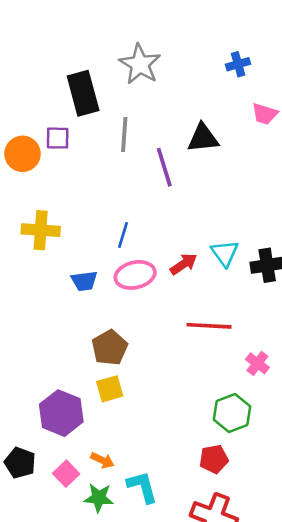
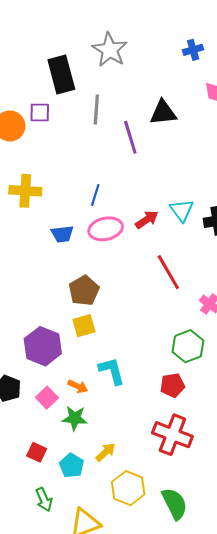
red line: (209, 326) -> (168, 272), turned 57
cyan L-shape: (142, 487) -> (112, 371), moved

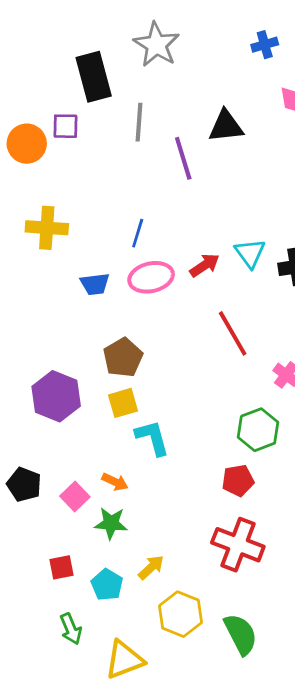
purple hexagon: (43, 346) -> (56, 396), moved
cyan L-shape: (112, 371) -> (152, 438), moved
red square: (37, 452) -> (61, 567), turned -36

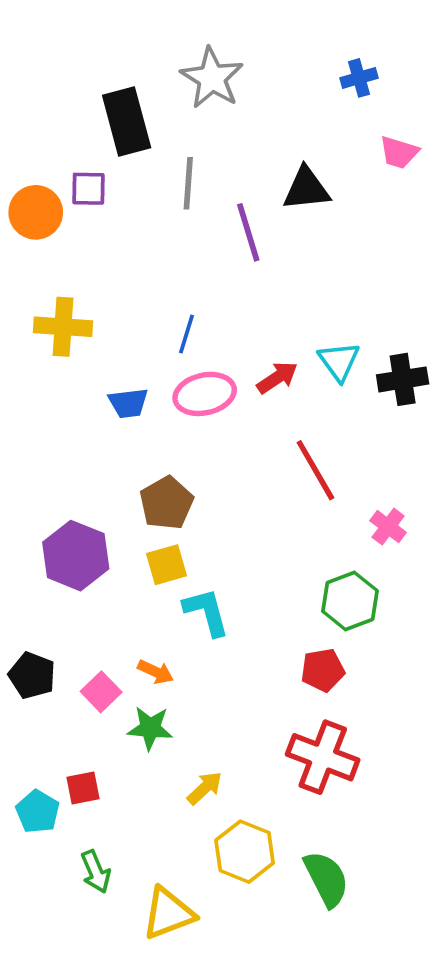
cyan pentagon: (107, 585) -> (38, 812), moved

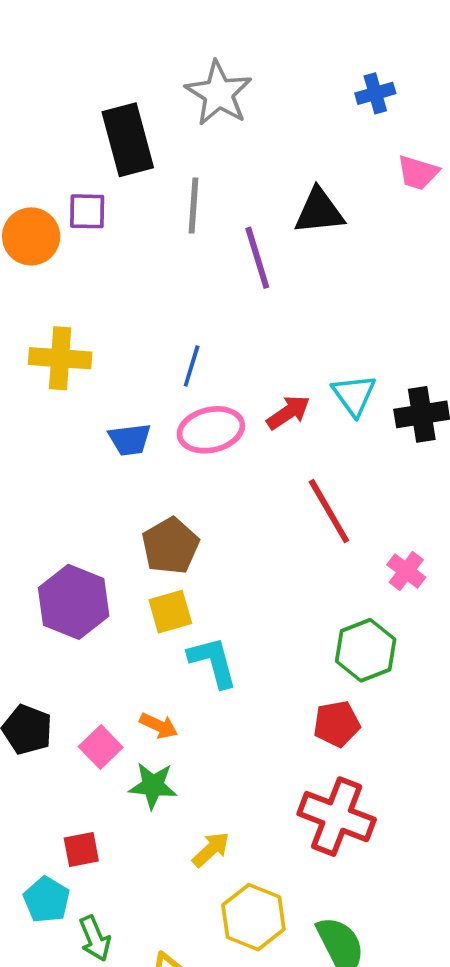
cyan pentagon: (38, 812) -> (47, 900), moved

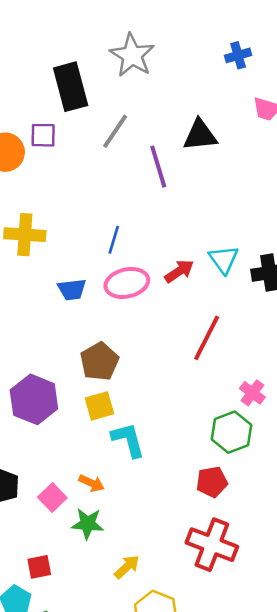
gray line: (194, 205) -> (115, 131), turned 30
red line: (329, 511) -> (207, 338), turned 57
pink cross: (406, 571) -> (252, 393), moved

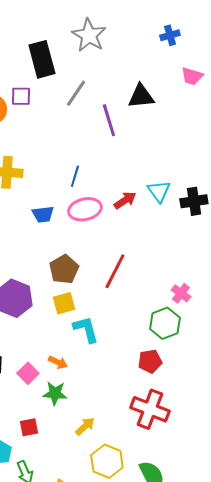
red line: (207, 338) -> (115, 271), moved
red square: (39, 567) -> (29, 427), moved

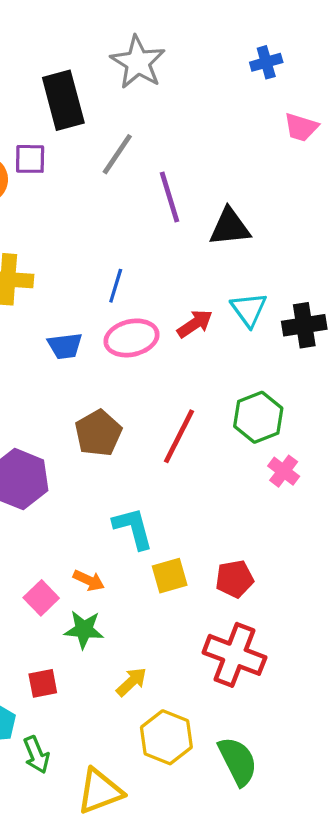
black triangle: (141, 96) -> (230, 227), moved
yellow square: (64, 303) -> (170, 576), moved
green hexagon: (165, 323) -> (258, 417), moved

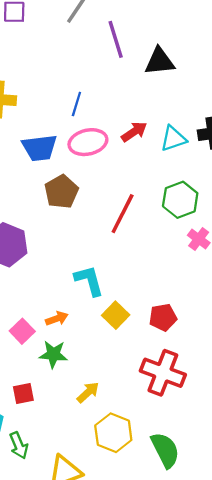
cyan triangle: (249, 309) -> (173, 139), moved, turned 48
blue trapezoid: (65, 346) -> (40, 148), size x1.4
brown pentagon: (98, 433) -> (61, 192), moved
yellow square: (170, 576) -> (116, 315), turned -30
orange arrow: (89, 580) -> (57, 319), turned -45

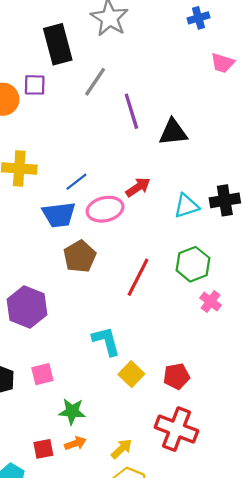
blue line: (76, 104) -> (76, 182), moved, turned 35
red arrow: (134, 132) -> (138, 187), moved
orange arrow: (57, 319) -> (75, 443), moved
pink square: (22, 331) -> (42, 374), moved, turned 30
yellow arrow: (88, 392) -> (122, 449), moved

